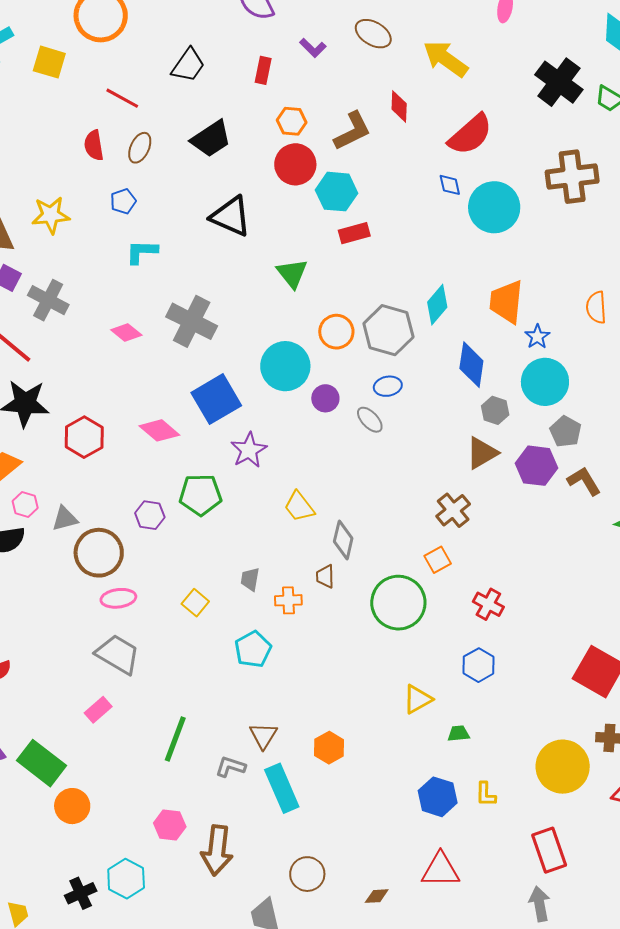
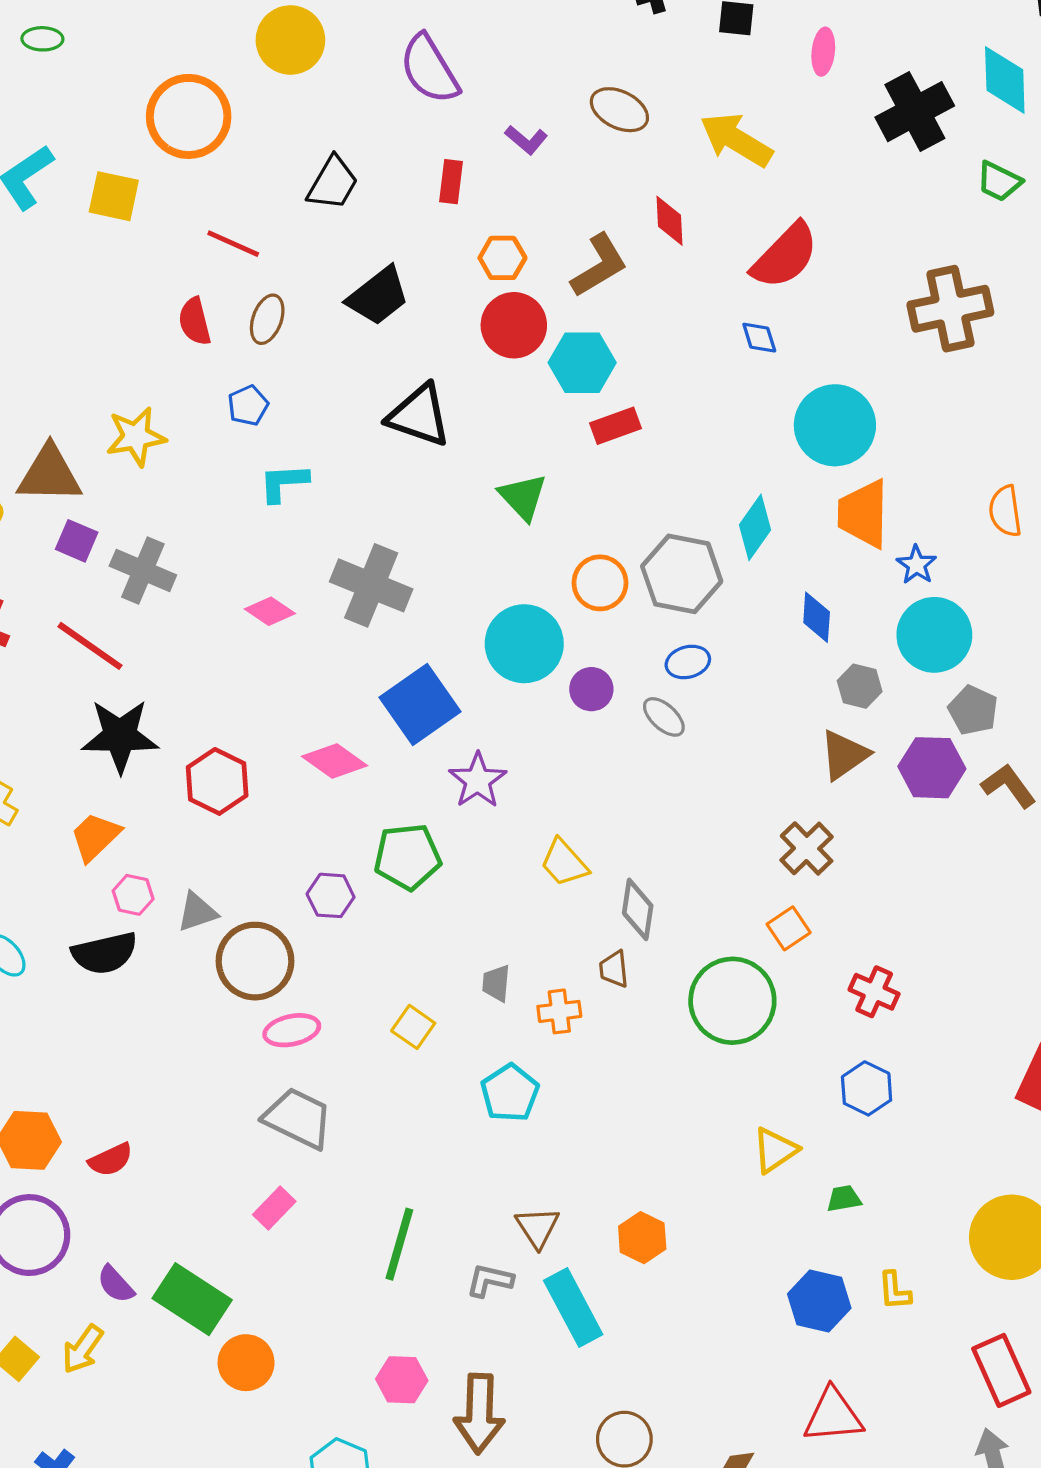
black cross: (559, 82) -> (915, 112), moved, turned 30
cyan circle: (494, 207) -> (835, 425), moved
blue diamond: (471, 365) -> (817, 617), size x0.7

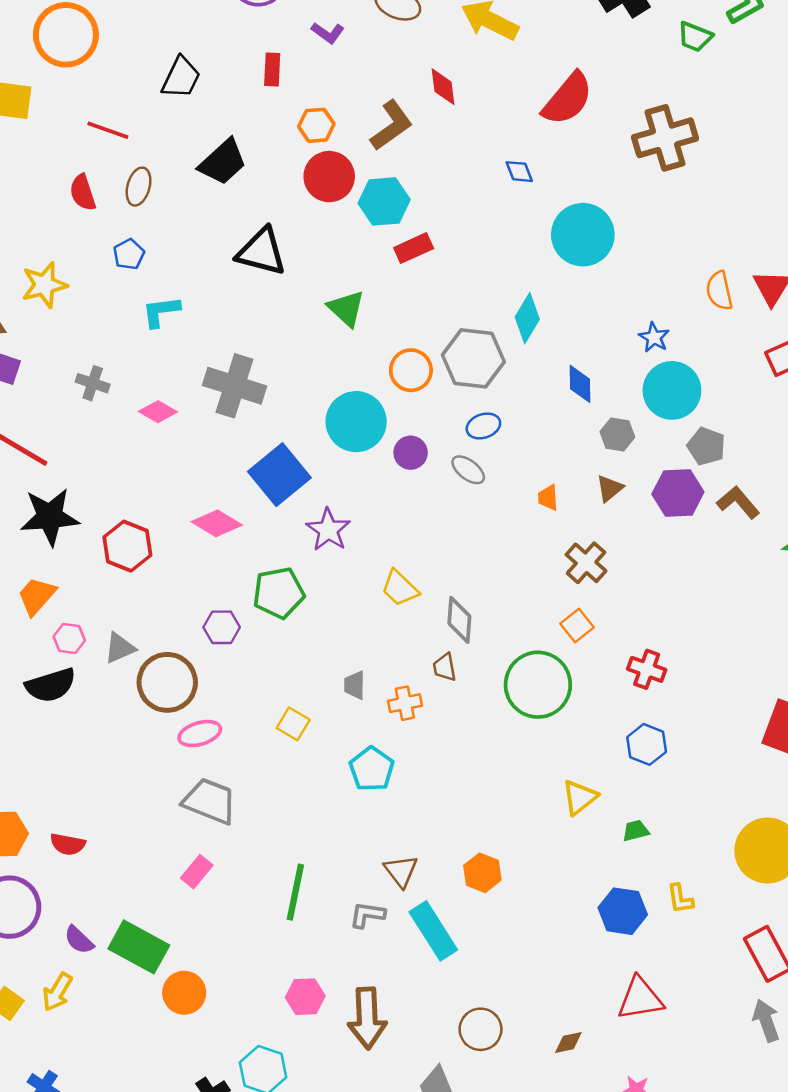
red semicircle: (785, 256) -> (568, 99), moved
orange trapezoid: (863, 514) -> (548, 498), moved, size x0.5
gray cross: (143, 571) -> (93, 383), moved, size x0.7
brown triangle: (844, 755) -> (610, 488), size x0.7
red semicircle: (111, 1160) -> (68, 844), turned 40

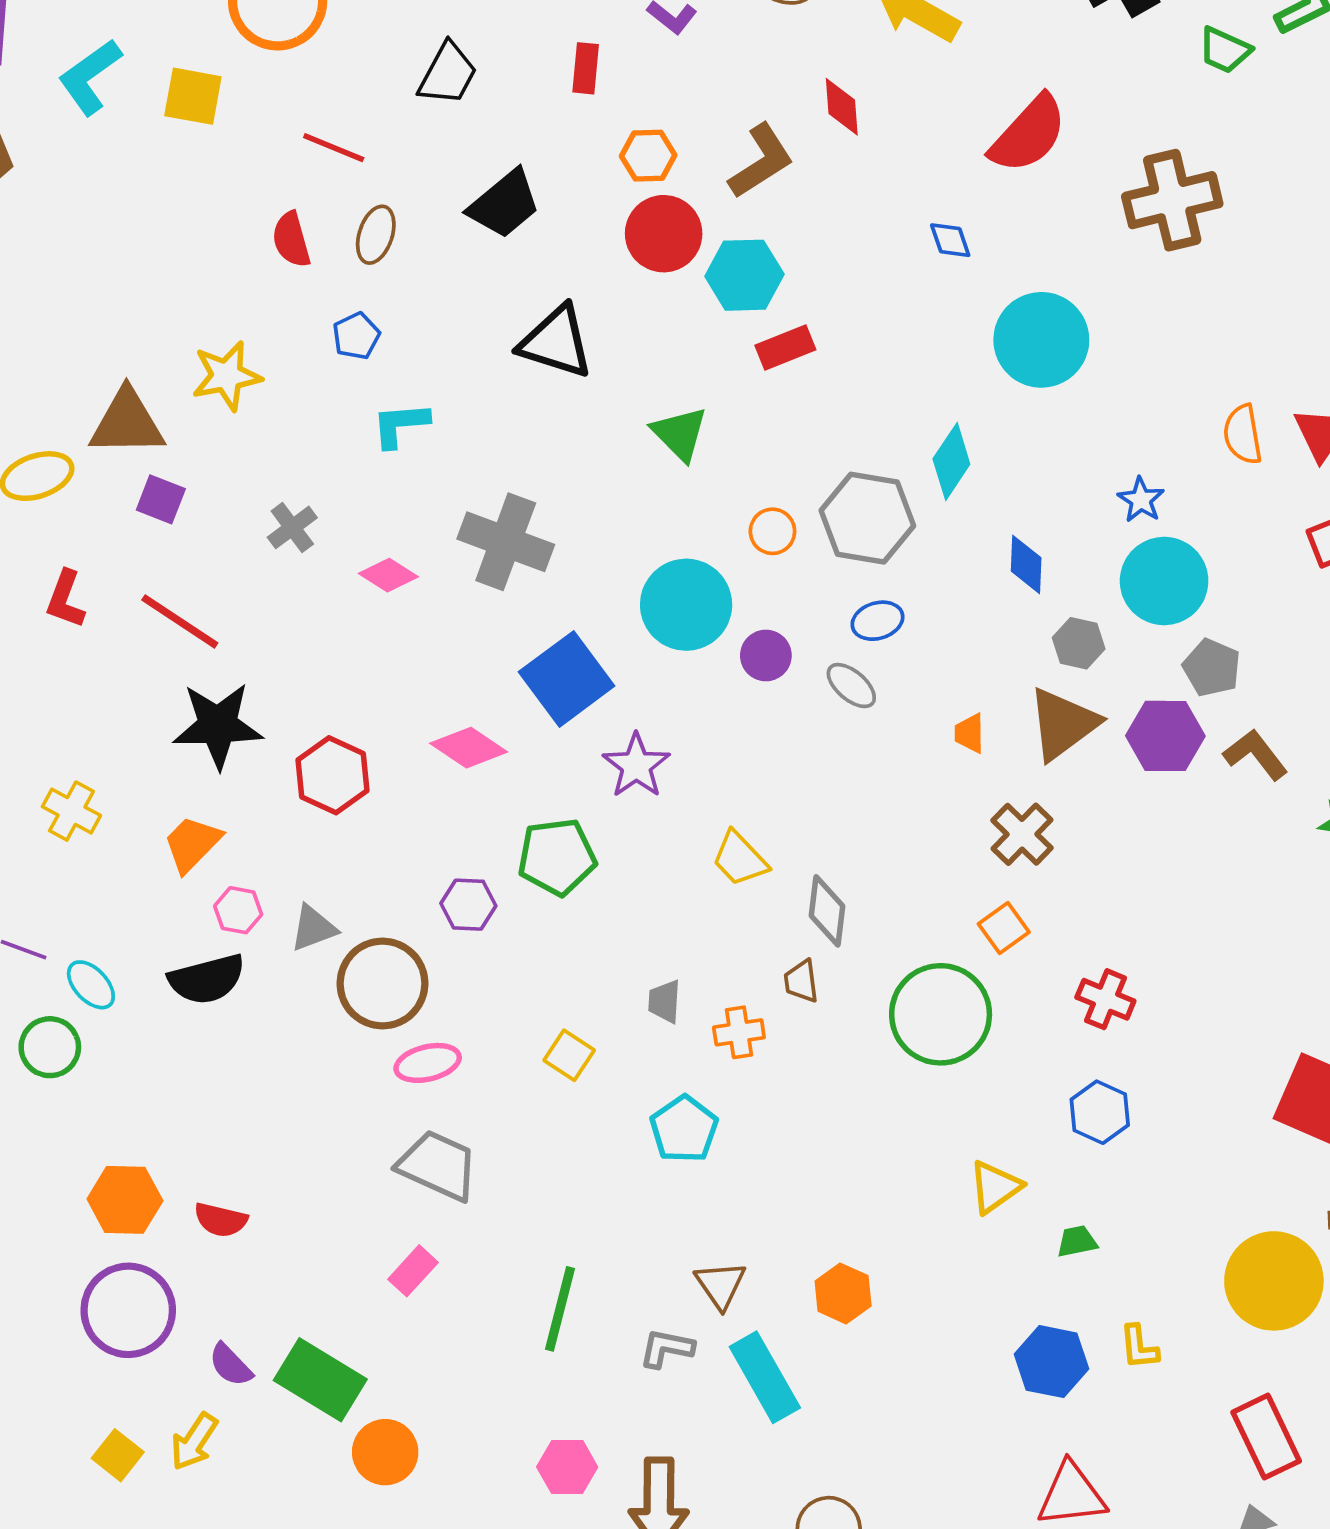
orange circle: (411, 370) -> (772, 531), size x0.7
gray cross: (93, 383) -> (292, 527), turned 32
brown triangle: (610, 488) -> (1063, 724), size x1.8

